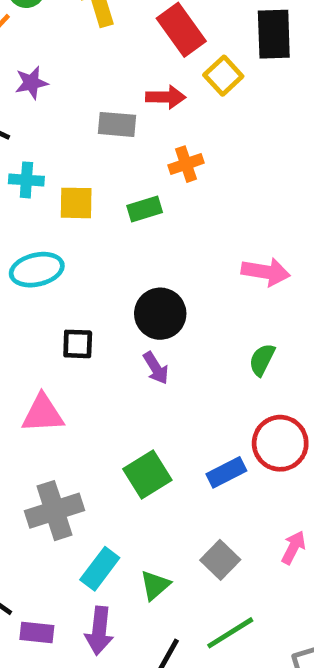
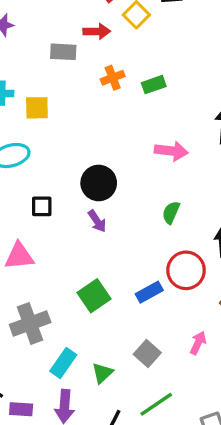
green rectangle: (145, 209) -> (154, 85), moved

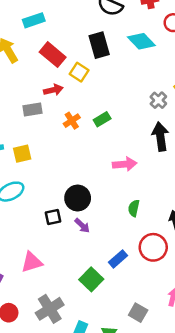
black square: (42, 206) -> (53, 217), moved
blue rectangle: (149, 292) -> (118, 259), moved

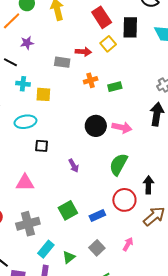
red rectangle: (53, 55) -> (102, 17), moved
black circle: (78, 198) -> (96, 126), moved
green semicircle: (134, 208) -> (118, 164), size x1.6
black square: (53, 217) -> (42, 146), moved
blue rectangle: (118, 259) -> (97, 216), moved

